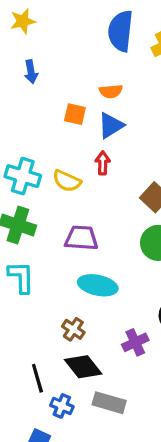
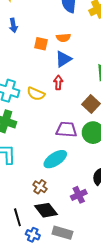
orange square: (75, 114) -> (41, 44), moved
purple trapezoid: (81, 238) -> (66, 130), moved
cyan ellipse: (98, 285) -> (55, 159), turned -45

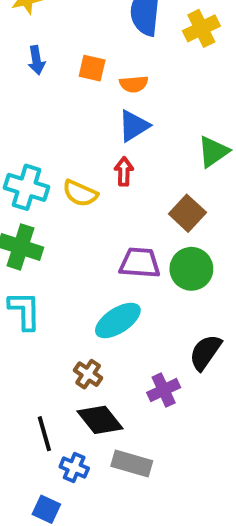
orange square: (41, 44) -> (92, 68), moved

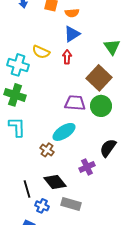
green triangle: (213, 152) -> (112, 47), turned -30
yellow semicircle: (80, 193) -> (41, 52), moved
brown square: (187, 213) -> (99, 78), size x1.4
brown cross: (88, 374) -> (47, 150), moved

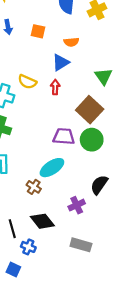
orange semicircle: (72, 13) -> (71, 42), moved
gray rectangle: (71, 204) -> (81, 245), moved

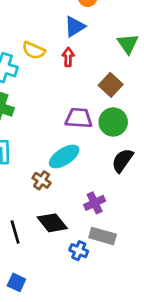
brown square: (90, 110) -> (111, 85), size x0.7
black semicircle: (99, 185) -> (122, 160), moved
gray rectangle: (81, 245) -> (103, 236), moved
blue cross: (28, 247) -> (79, 251), moved

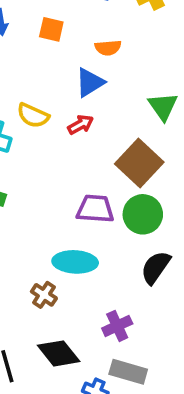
red arrow: (68, 57) -> (81, 125), turned 60
brown square: (111, 85) -> (139, 163), size x1.4
cyan ellipse: (64, 156) -> (75, 262), turned 36

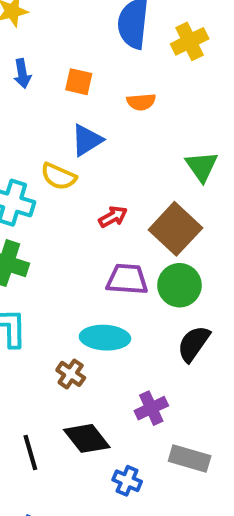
blue triangle: (90, 83) -> (87, 140), moved
red arrow: (81, 125) -> (113, 217), moved
gray rectangle: (128, 372) -> (190, 459), moved

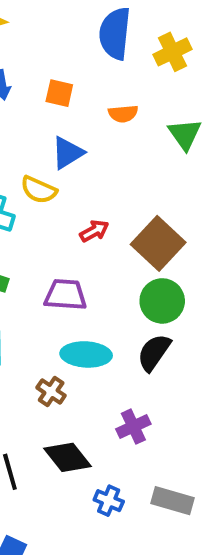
green triangle: (202, 166) -> (185, 134), moved
purple trapezoid: (127, 279) -> (65, 295), moved
black semicircle: (194, 344) -> (154, 352), moved
gray rectangle: (190, 459) -> (172, 501), moved

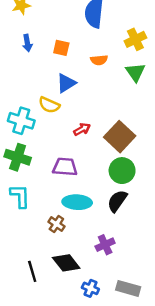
yellow cross: (172, 52) -> (135, 39), moved

